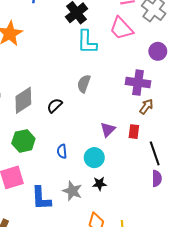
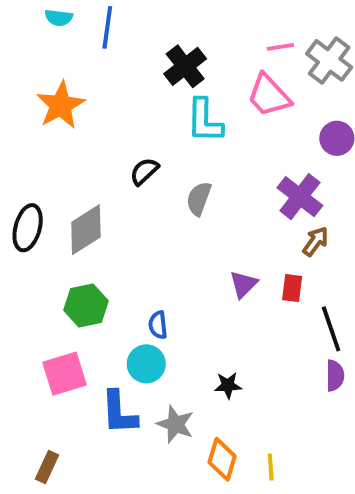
purple cross: (138, 83) -> (300, 197), turned 30
black semicircle: (55, 106) -> (144, 171), moved
cyan circle: (94, 158) -> (146, 364), moved
gray star: (72, 191) -> (175, 424), moved

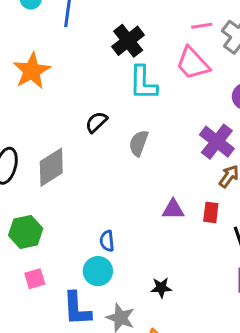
purple triangle: (243, 284) -> (173, 209), turned 45
green hexagon: (86, 306) -> (26, 232), moved
pink square: (65, 374) -> (35, 279), size x0.6

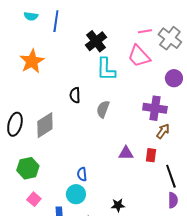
black semicircle: (96, 122) -> (75, 95), turned -49
purple cross: (217, 142) -> (155, 108), turned -30
pink square: (35, 279) -> (34, 199), turned -32

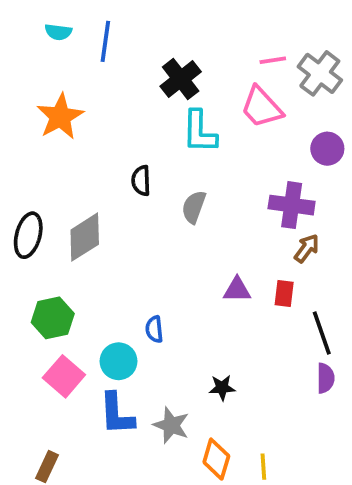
cyan circle: (76, 194) -> (119, 361), moved
pink square: (34, 199) -> (64, 376), size x1.5

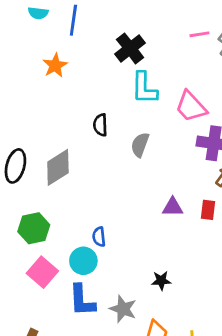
pink trapezoid: (262, 107) -> (191, 107), moved
orange star: (60, 117) -> (55, 65), moved, size x0.7
blue semicircle: (154, 329) -> (99, 237), moved

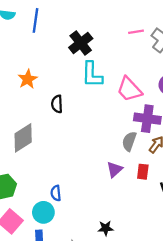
orange star: (55, 65) -> (28, 79), moved
gray semicircle: (140, 145) -> (129, 141), moved
purple triangle: (173, 207) -> (115, 169), turned -42

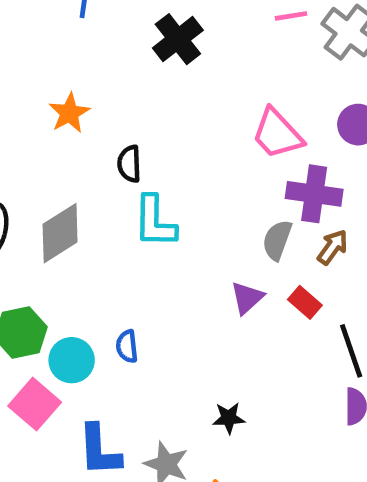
cyan L-shape: (92, 75) -> (155, 222), moved
red rectangle: (143, 172) -> (305, 302), turned -56
cyan circle: (43, 212) -> (72, 360), moved

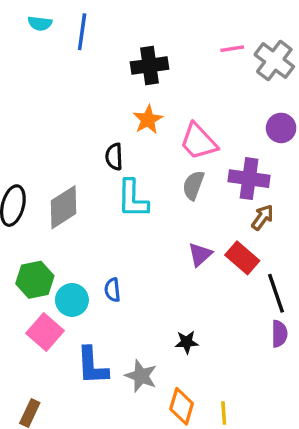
black cross: (178, 39) -> (150, 66), turned 30
orange star: (69, 113) -> (148, 120), moved
pink trapezoid: (277, 134) -> (198, 141), moved
gray semicircle: (277, 240) -> (193, 185), moved
red rectangle: (305, 302) -> (242, 258), size x1.4

